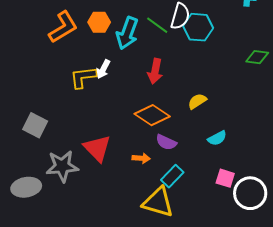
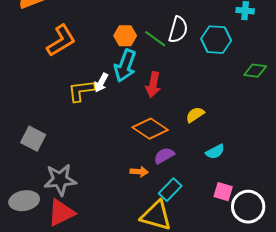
orange hexagon: (99, 22) -> (125, 36), moved
cyan hexagon: (198, 27) -> (216, 40), moved
cyan arrow: (127, 33) -> (125, 66), moved
purple semicircle: (166, 142) -> (164, 156), turned 125
red triangle: (97, 148) -> (61, 213), moved, turned 48

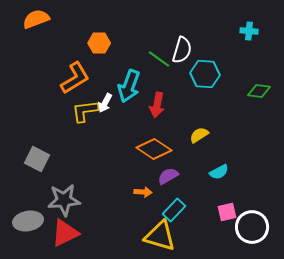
orange hexagon: (125, 36) -> (99, 43), moved
cyan hexagon: (216, 40) -> (205, 74), moved
orange L-shape: (61, 41) -> (75, 78), moved
pink square: (223, 192) -> (227, 212), turned -30

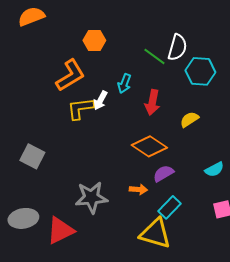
cyan arrow: (129, 86) -> (124, 83), size x0.6
yellow semicircle: (199, 135) -> (189, 119), moved
gray star: (64, 200) -> (91, 197), moved

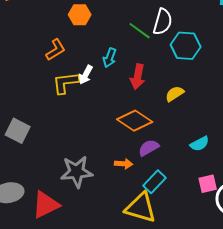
orange L-shape: (70, 75) -> (56, 50), size x0.7

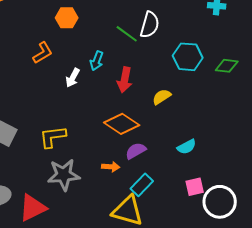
cyan hexagon: (186, 46) -> (188, 57), moved
yellow L-shape: (66, 83) -> (53, 137), moved

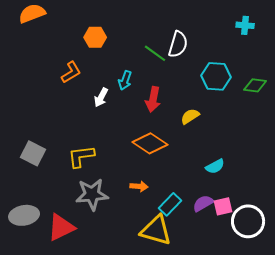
purple semicircle: (136, 151) -> (203, 203), moved

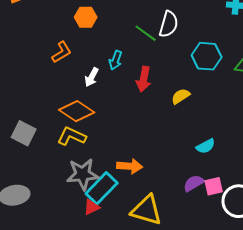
orange diamond: (150, 143) -> (77, 111), moved
yellow L-shape: (81, 156) -> (72, 136), turned 32
orange arrow: (139, 186) -> (130, 166), size x1.4
cyan rectangle: (170, 204) -> (102, 188), moved, size x1.4
red triangle: (61, 227) -> (92, 207), moved, size x0.6

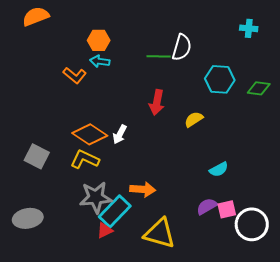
green line: (146, 33) -> (159, 56), turned -35
orange L-shape: (62, 52) -> (75, 75), turned 70
cyan arrow: (116, 60) -> (100, 61), moved, turned 78
white arrow: (92, 77) -> (120, 134), moved

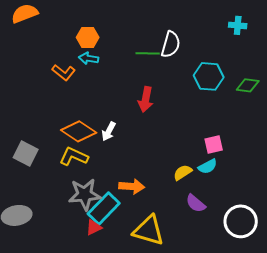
yellow semicircle: (194, 119) -> (183, 172), moved
purple semicircle: (207, 206) -> (196, 203), turned -110
pink square: (227, 209) -> (214, 144), moved

